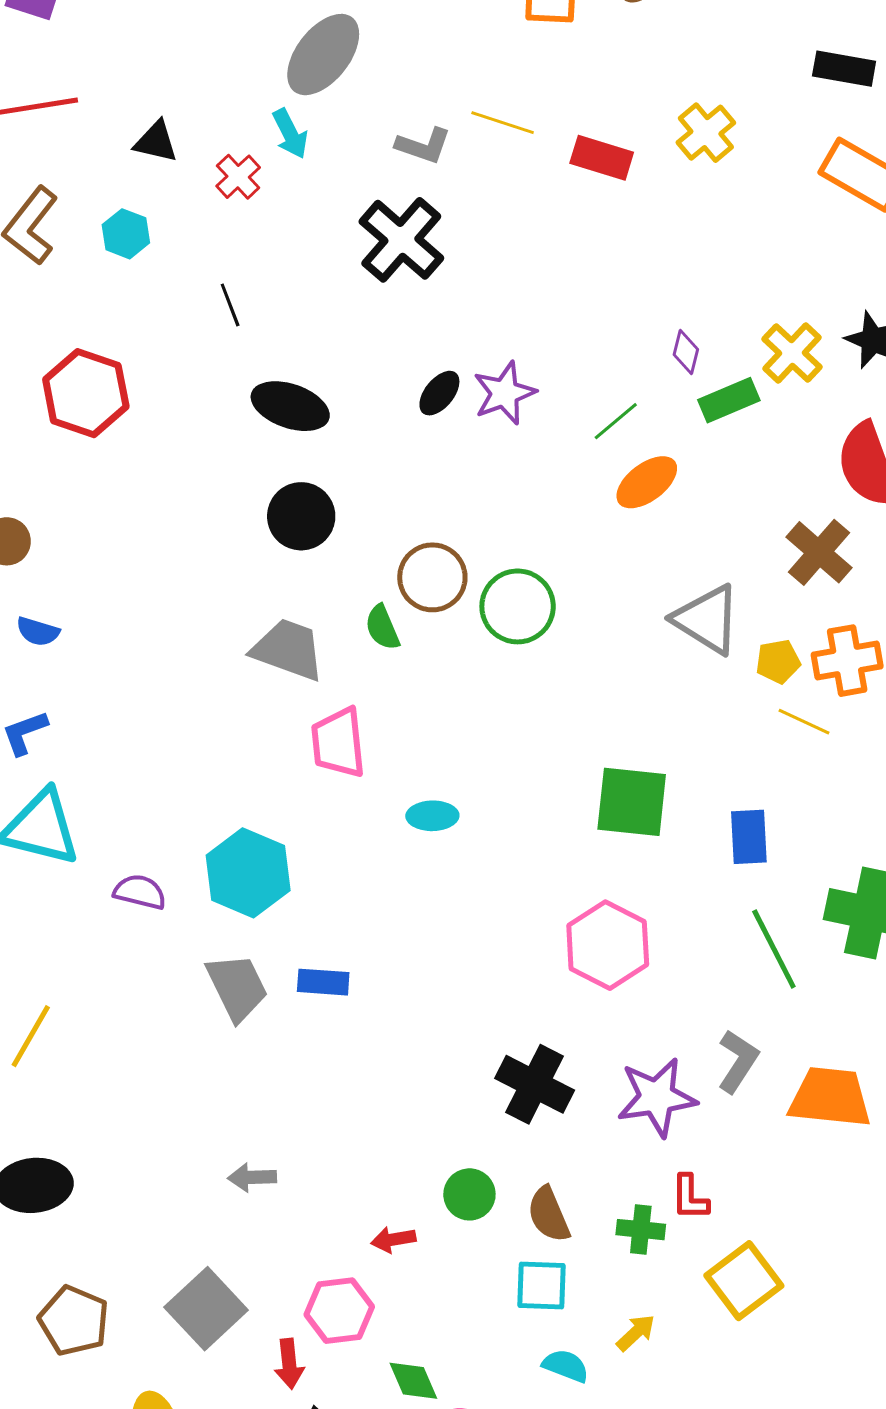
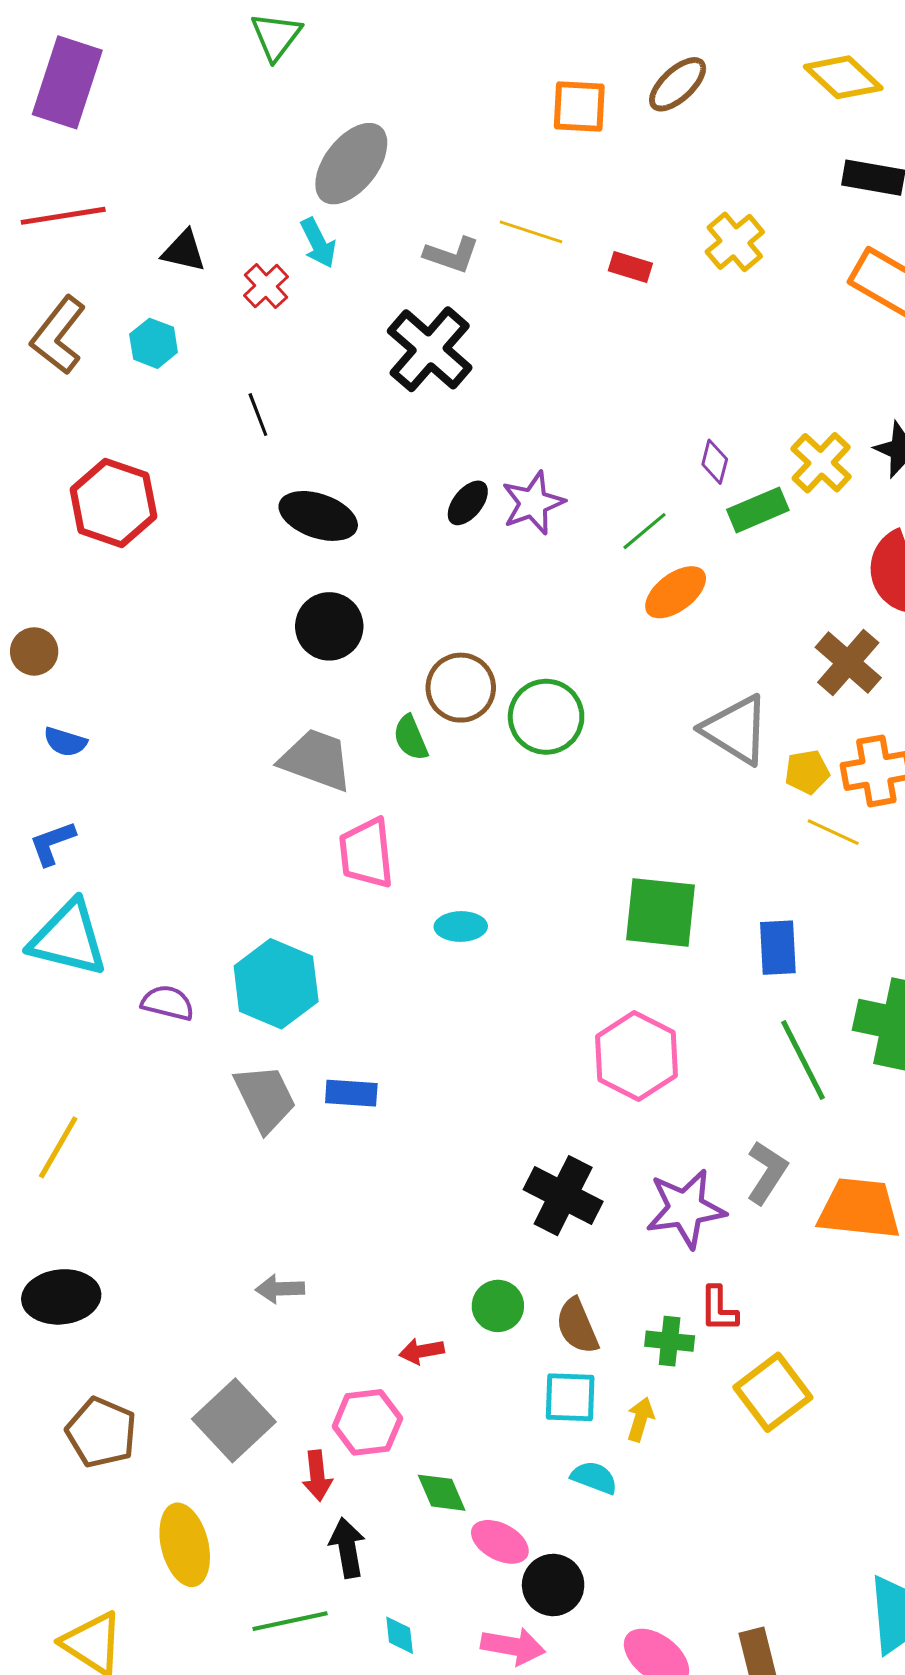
red rectangle: (602, 158) -> (630, 267), size x0.7
yellow arrow: (636, 1333) -> (640, 1419), moved, turned -30

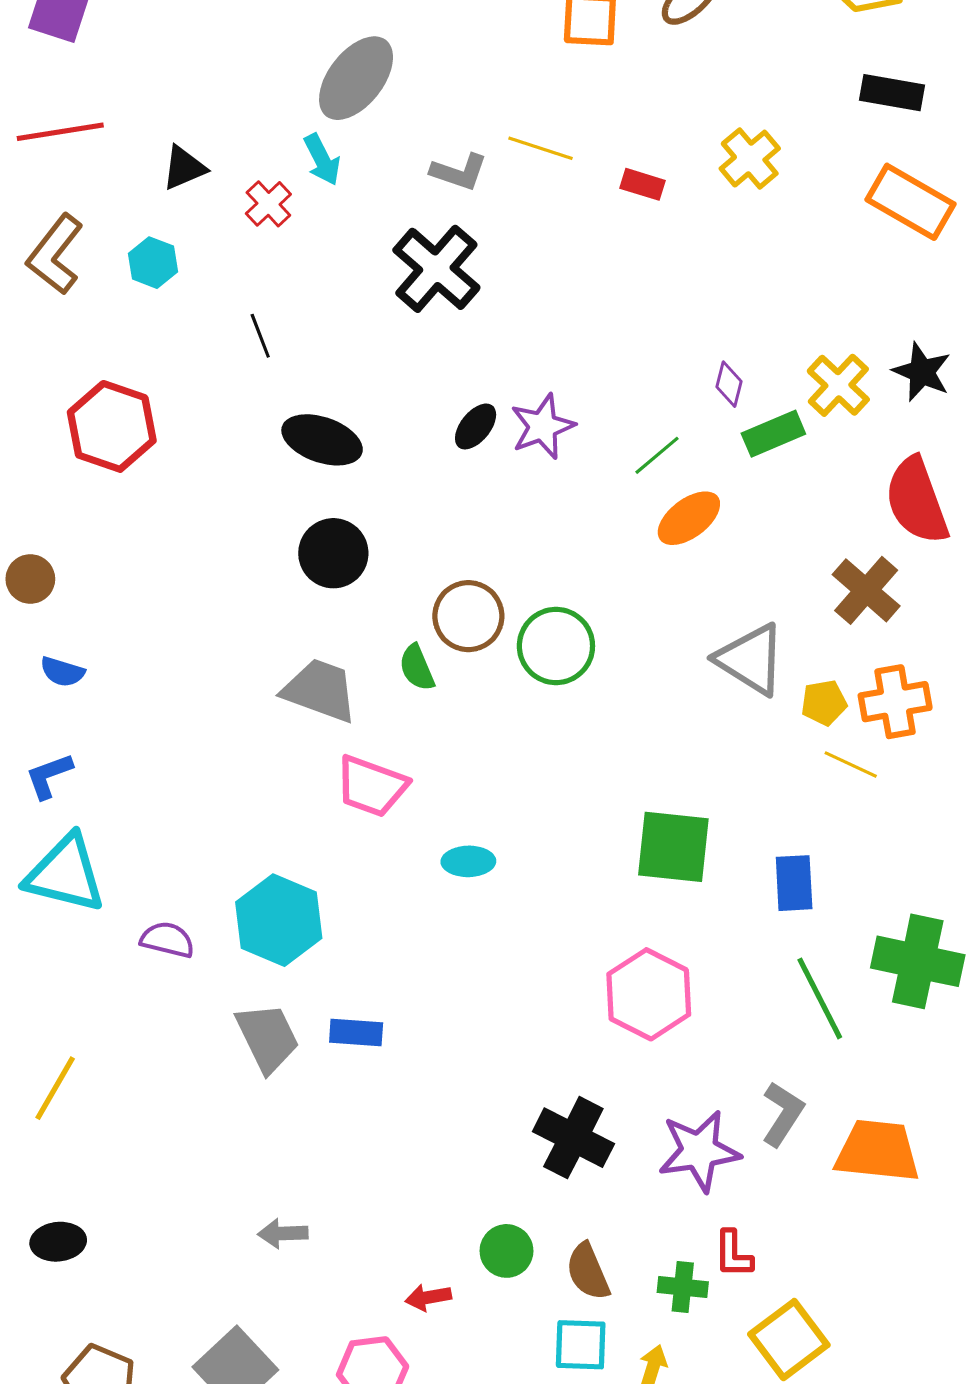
black triangle: (184, 251) -> (184, 168), turned -36
pink trapezoid: (366, 853) -> (371, 786), turned -64
black ellipse: (61, 1297) -> (58, 1242), size x0.7

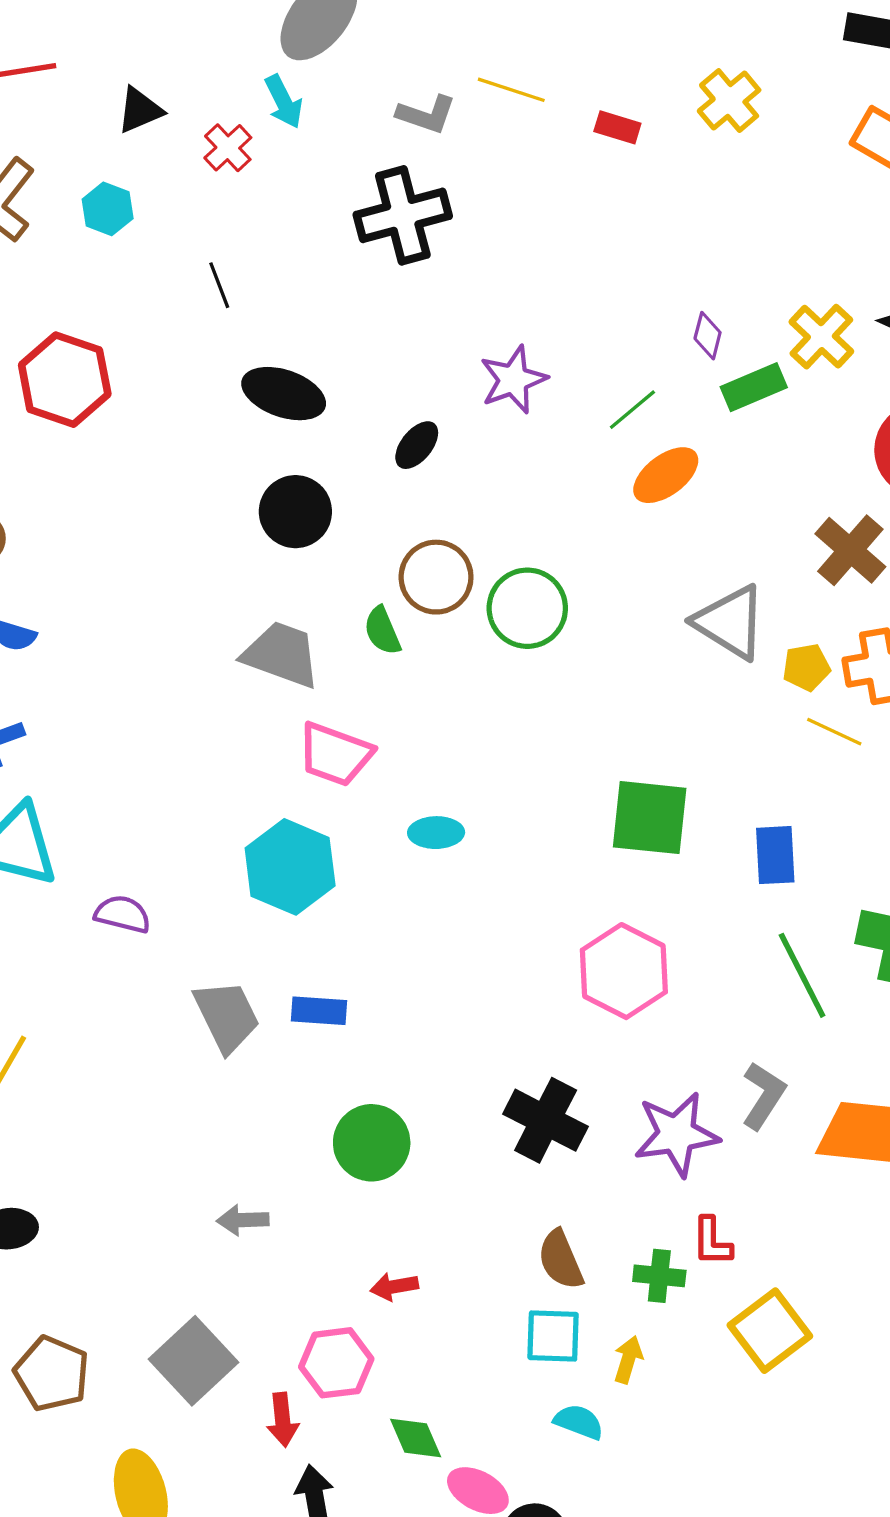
black cross: (436, 269) -> (403, 215), turned 34
black ellipse: (476, 426) -> (417, 445), moved
cyan hexagon: (279, 920) -> (290, 867), moved
green circle: (506, 1251) -> (372, 1143), moved, size x1.4

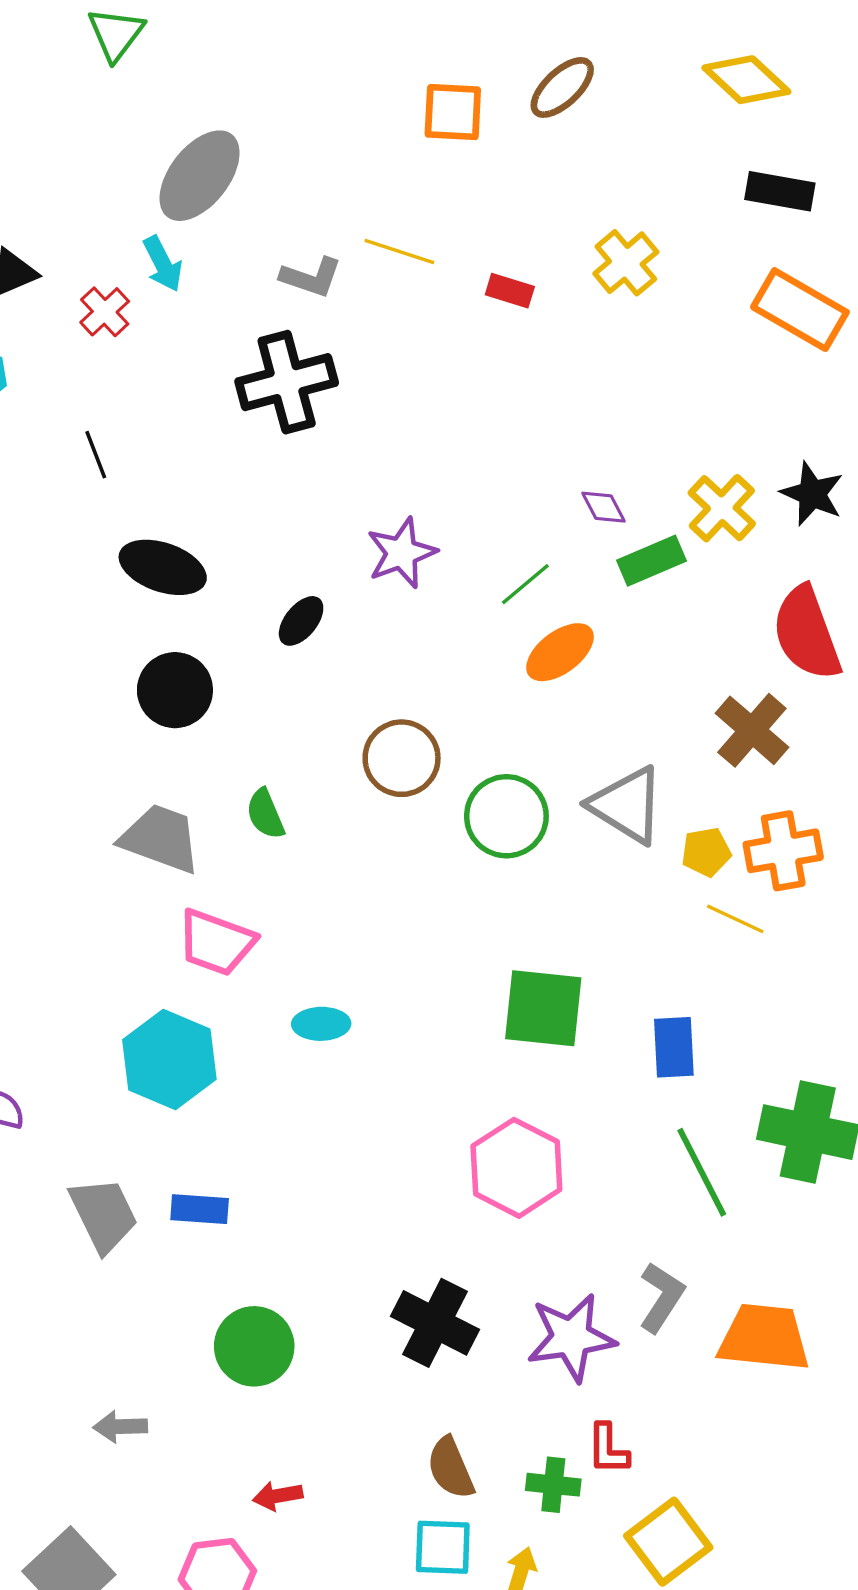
purple diamond: (708, 336) -> (604, 507), turned -42
brown circle: (436, 577) -> (402, 758), moved
green circle: (527, 608) -> (506, 816), moved

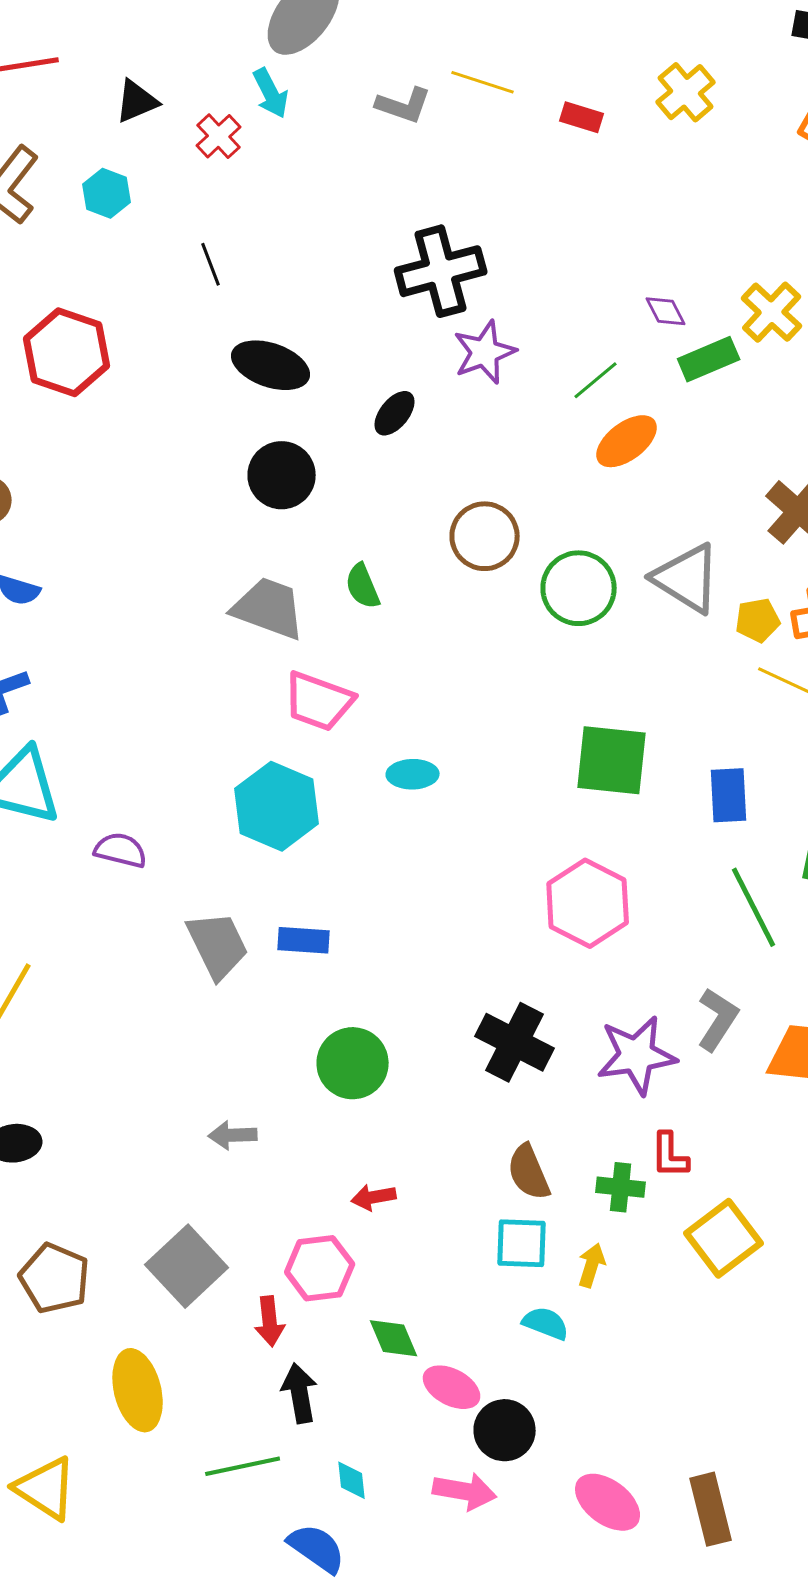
black cross: (287, 382) -> (441, 271), moved

